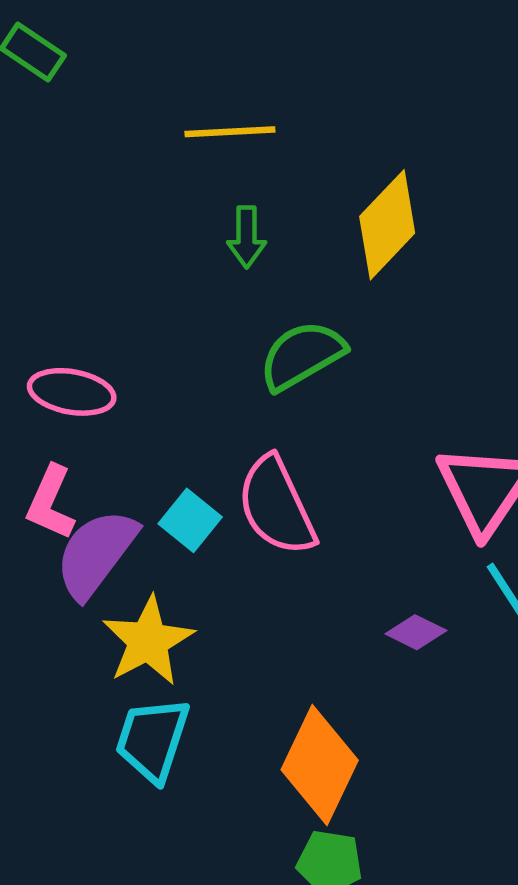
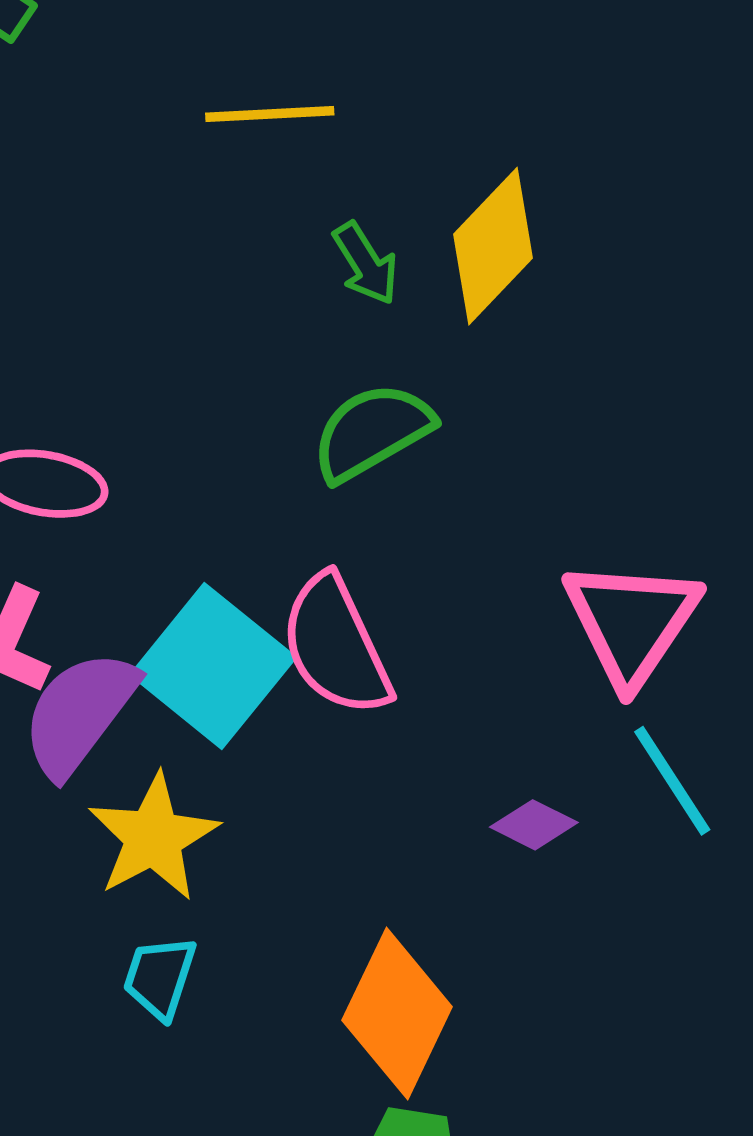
green arrow: (247, 237) -> (366, 263), moved, turned -32
cyan square: (190, 520) -> (213, 666), size x1.8
cyan trapezoid: (152, 740) -> (160, 977), size x0.7

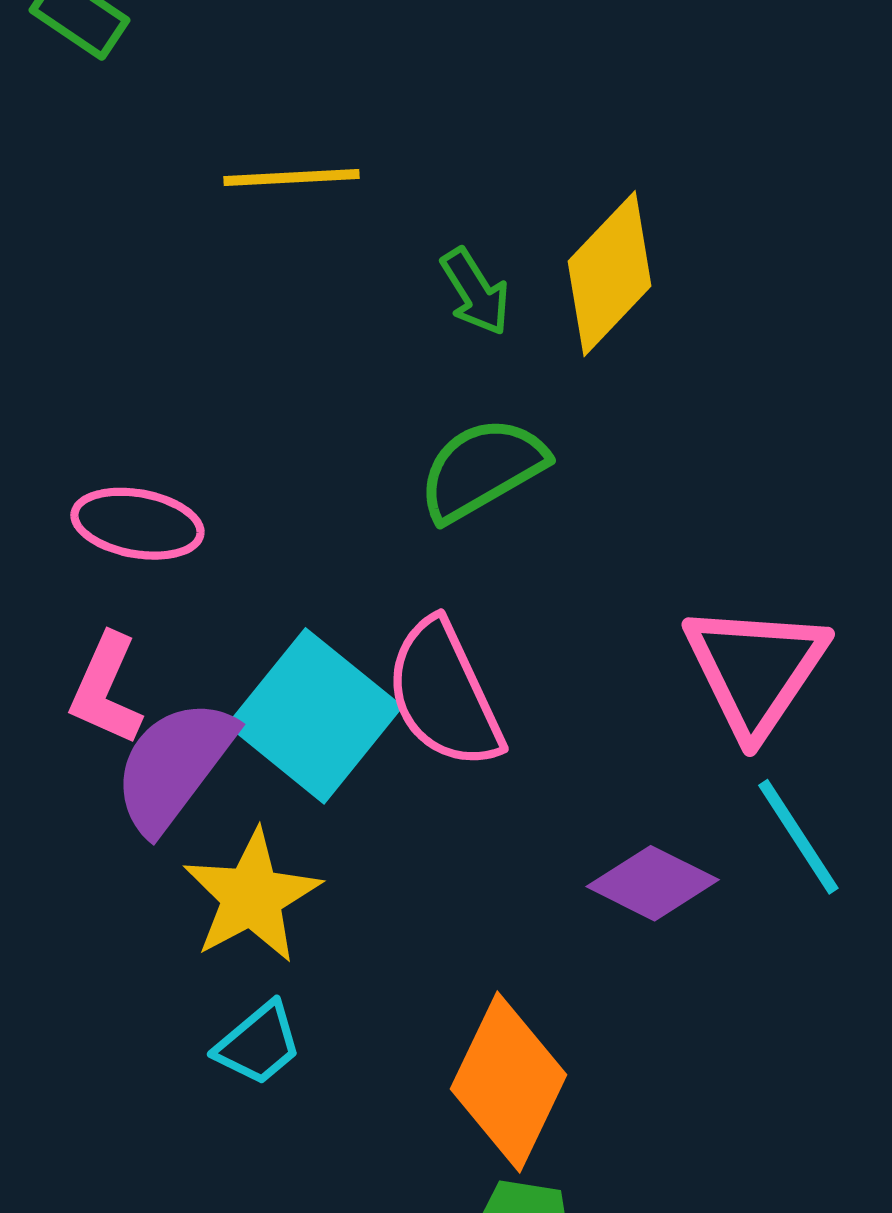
yellow line: (270, 114) -> (292, 177), moved
purple diamond: (534, 825) -> (653, 883), size x1.4
cyan trapezoid: (160, 977) -> (258, 1044), turned -148

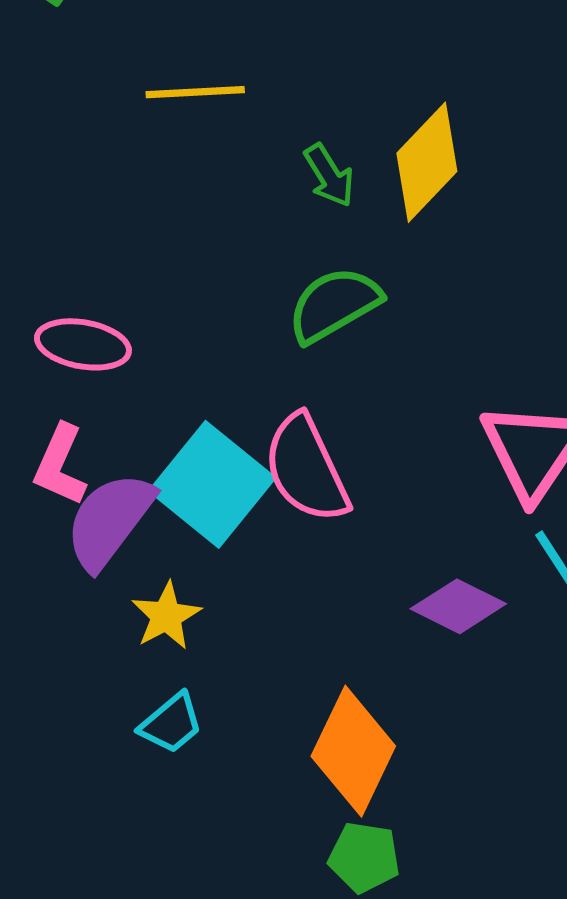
yellow star: (252, 896) -> (166, 616), size x0.7

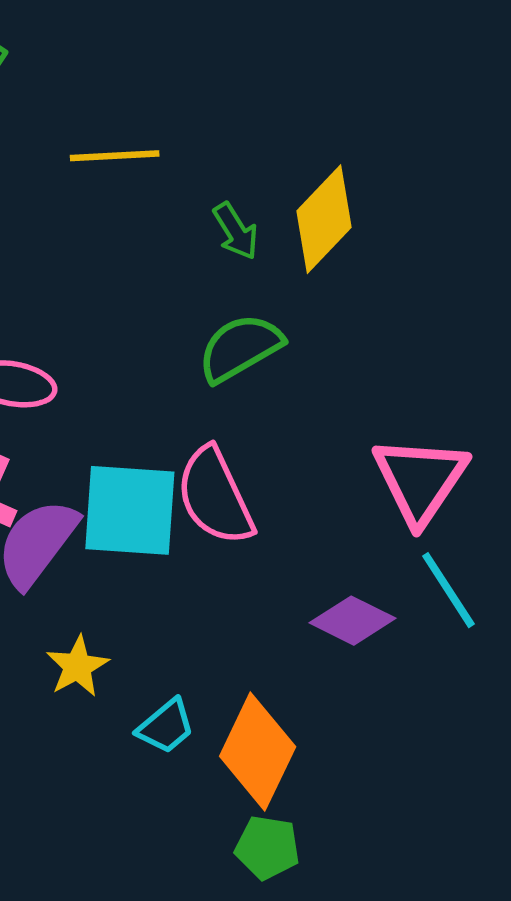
cyan square: (212, 484) -> (130, 510), turned -35
yellow star: (166, 616) -> (78, 666), moved
cyan trapezoid: (171, 723) -> (166, 726), moved

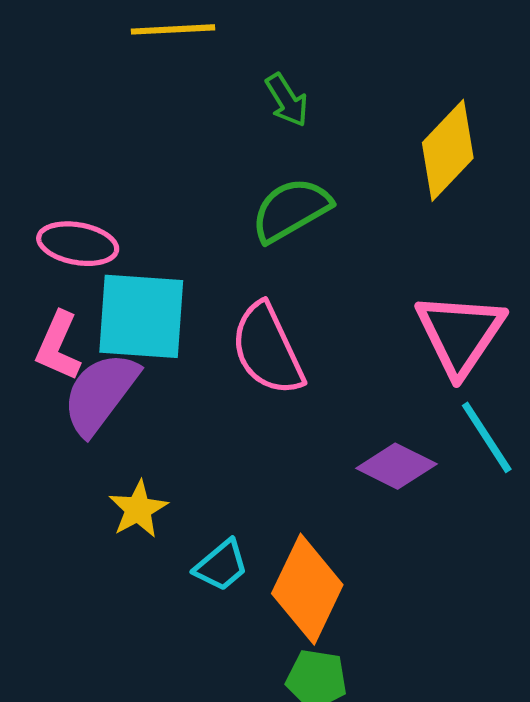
yellow diamond: (324, 219) -> (448, 150), moved
cyan square: (130, 510) -> (141, 316), moved

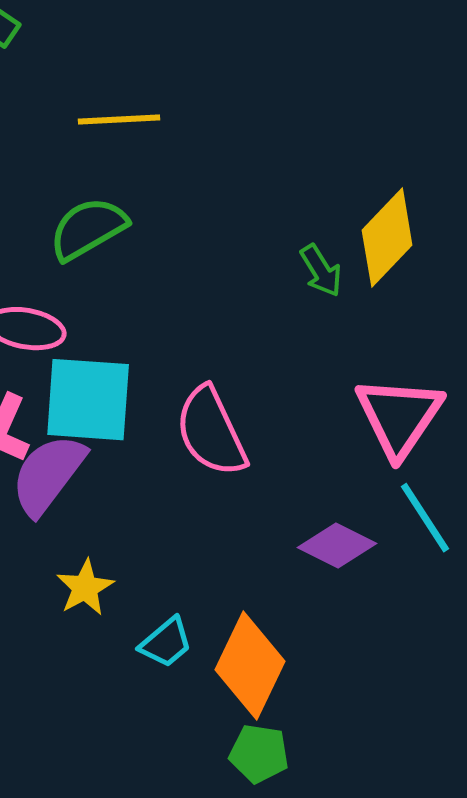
green arrow: (287, 100) -> (321, 271), moved
green semicircle: (291, 210) -> (88, 229), moved

